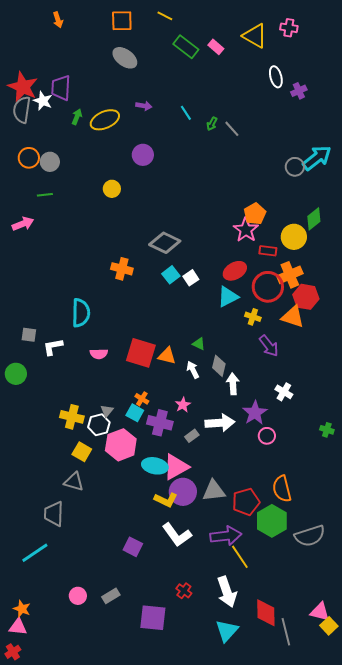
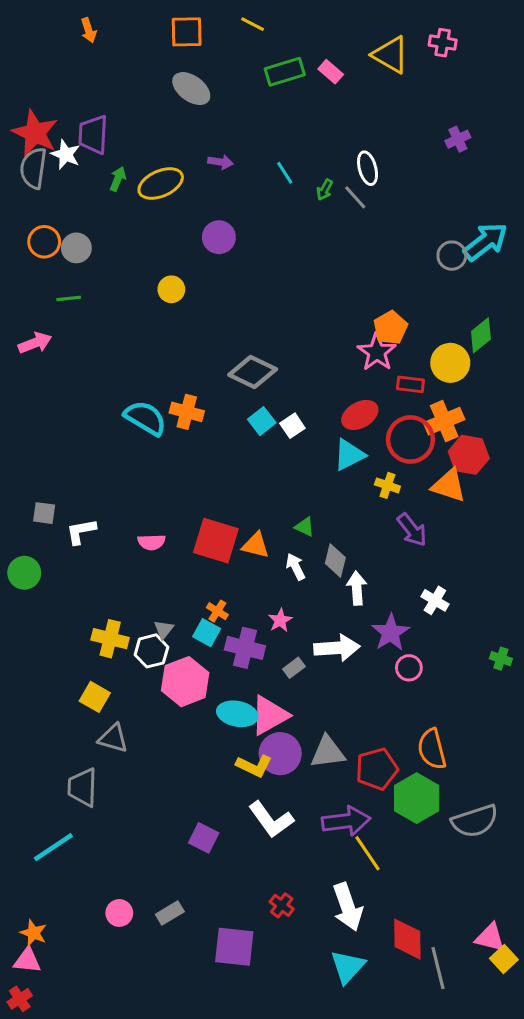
green rectangle: (186, 47) -> (285, 72), turned -55
white ellipse: (276, 77) -> (368, 168), moved
cyan semicircle: (81, 313) -> (145, 418), moved, turned -60
yellow square: (82, 452) -> (95, 697), moved

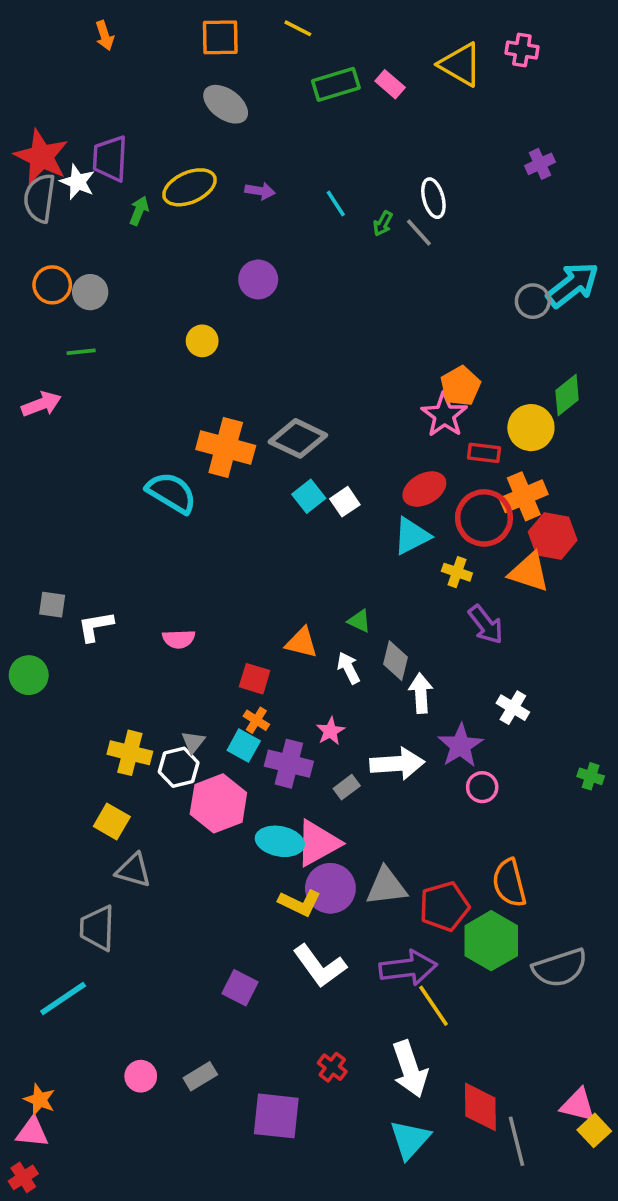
yellow ellipse: (161, 184) -> (190, 187), moved
orange cross: (187, 412) -> (226, 447), moved, size x1.4
red square: (216, 541) -> (255, 679), moved, size x0.6

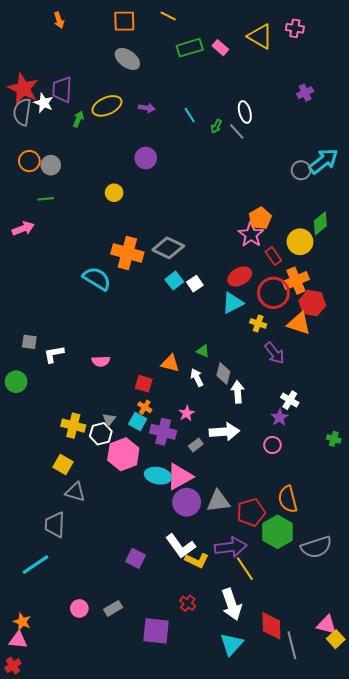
red rectangle: (484, 453) -> (273, 256), turned 48
purple star: (461, 746) -> (280, 417), moved, size x0.7
yellow L-shape: (300, 903) -> (197, 560), moved

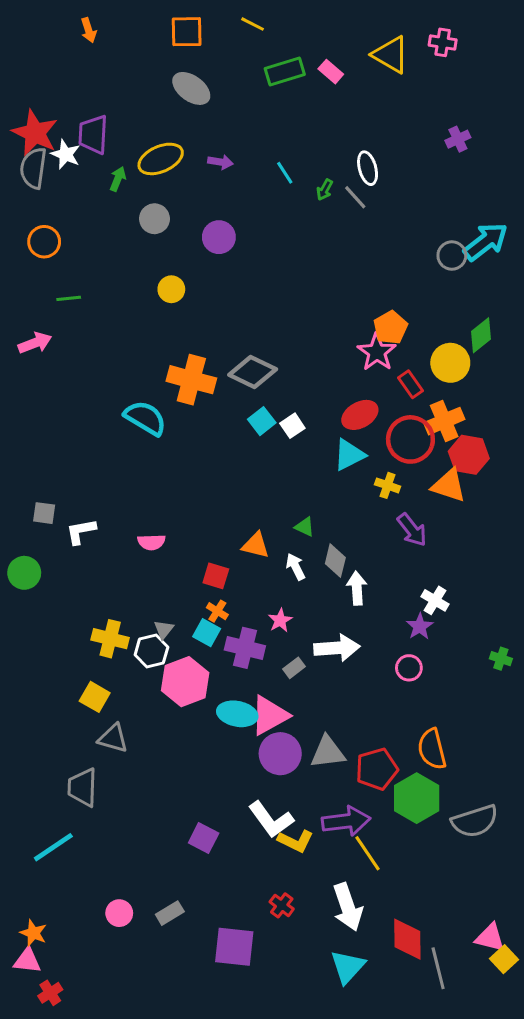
gray circle: (51, 165) -> (154, 219), moved
red cross: (13, 666) -> (50, 993), moved

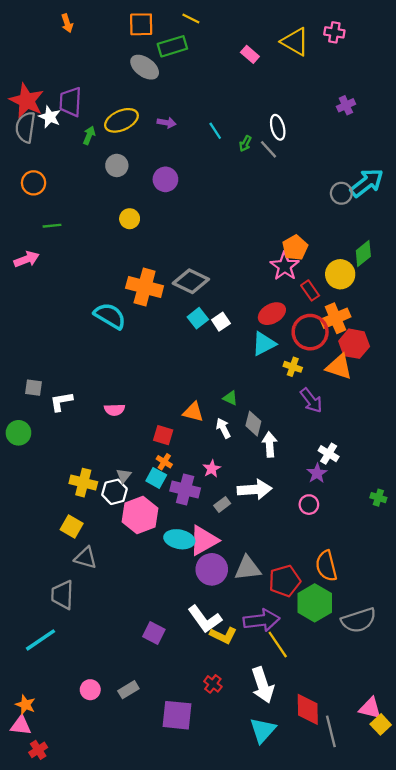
green rectangle: (285, 72) -> (172, 46), moved

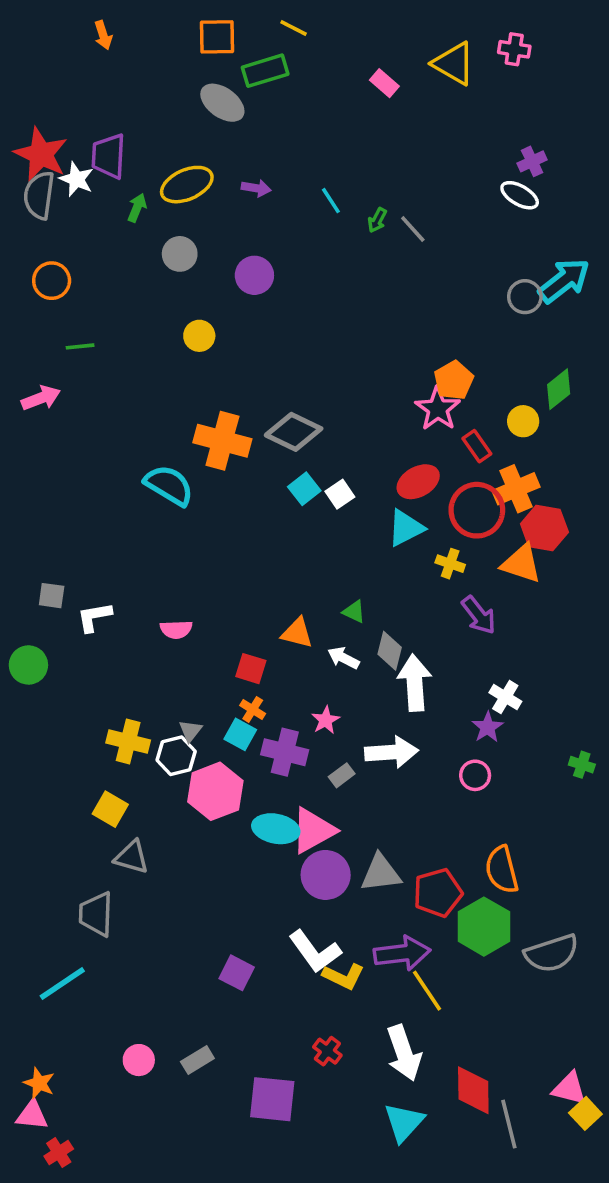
white ellipse: (278, 127) -> (520, 195), moved, turned -45
yellow circle: (340, 274) -> (523, 421), size x0.7
white arrow: (223, 428) -> (343, 658), turned -36
white arrow: (270, 444) -> (415, 683), size x1.4

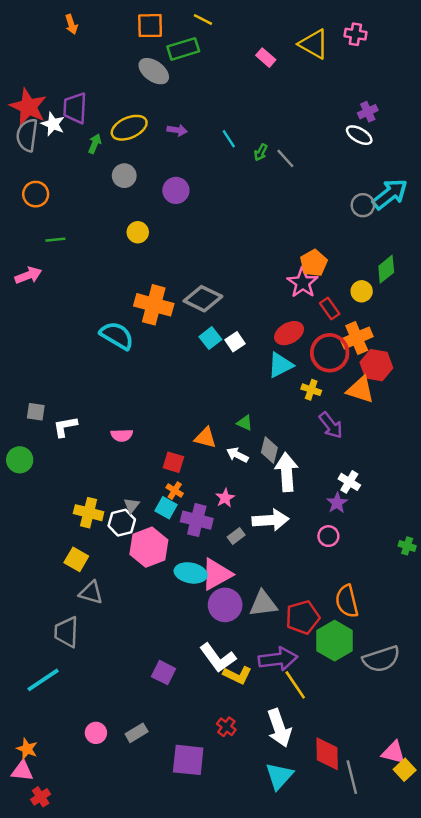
green cross: (582, 765) -> (407, 546), moved

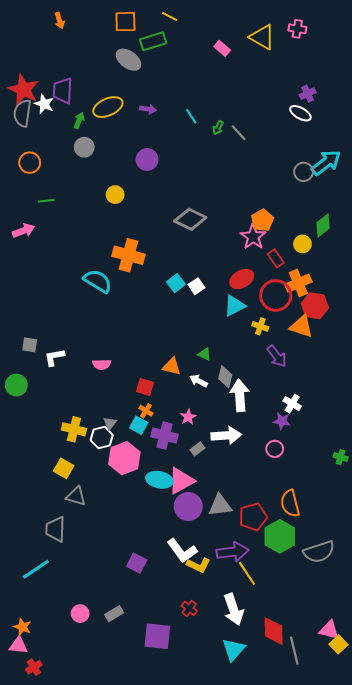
gray circle: (124, 176) -> (84, 147), moved
gray diamond: (203, 299) -> (190, 219), moved
purple star: (337, 503) -> (282, 421), turned -30

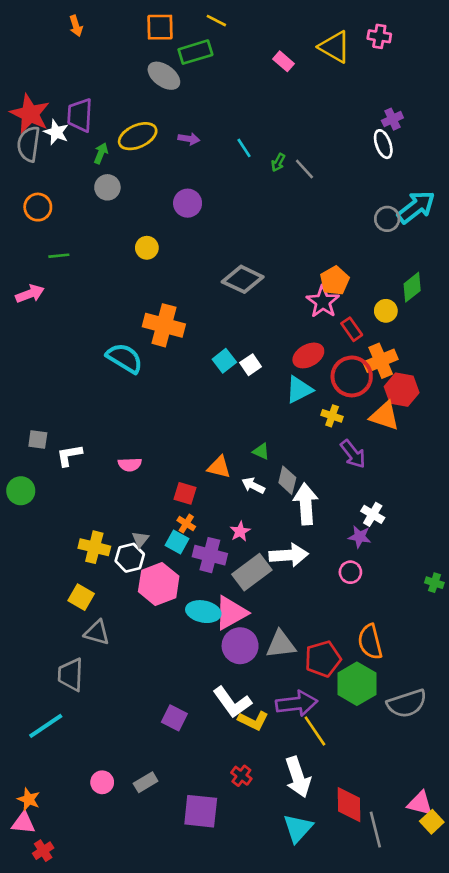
white ellipse: (300, 113) -> (383, 144), turned 40
gray rectangle: (197, 449) -> (252, 572), size x2.0

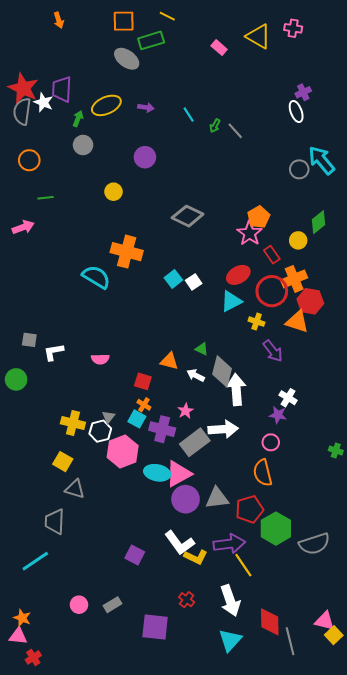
cyan arrow: (416, 207) -> (322, 160), turned -92
gray diamond: (287, 480) -> (222, 371), size x1.4
orange semicircle: (370, 642) -> (263, 473), moved

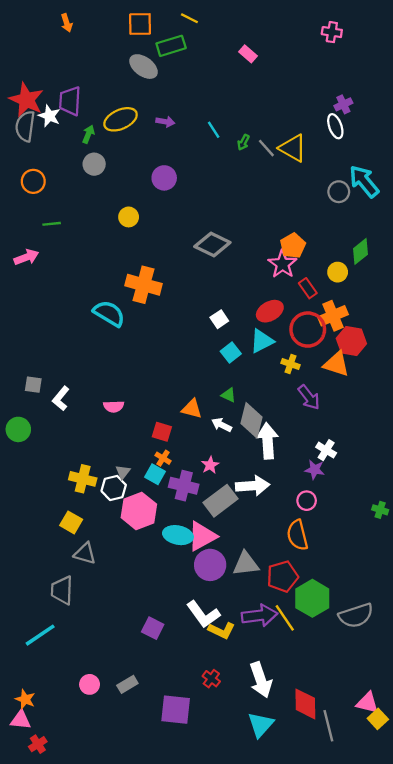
yellow triangle: (259, 36) -> (293, 148), moved
cyan square: (173, 279) -> (231, 352), moved
white L-shape: (54, 352) -> (61, 398), turned -40
yellow line: (243, 565) -> (285, 618), moved

